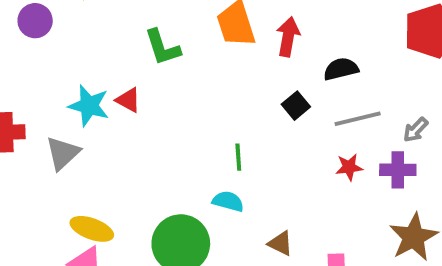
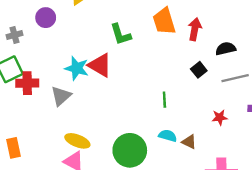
red triangle: (128, 100) -> (100, 65), size x1.6
red star: (349, 167) -> (220, 117), moved
cyan semicircle: (228, 201) -> (168, 136), moved
brown triangle: (280, 243) -> (189, 142), moved

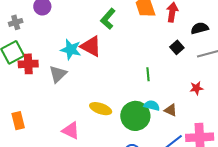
green L-shape: (121, 34) -> (108, 19), turned 60
yellow ellipse: (77, 141) -> (101, 109), moved
green circle: (130, 150) -> (135, 116), moved

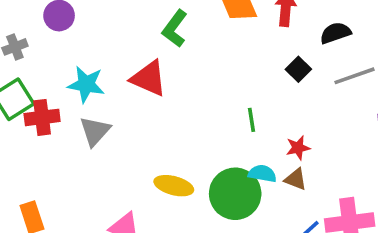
cyan star: (71, 49) -> (86, 84), moved
red star: (196, 88) -> (298, 148), moved

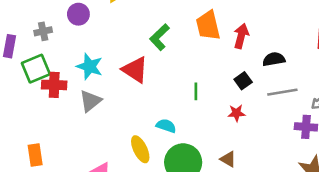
green line: (252, 120) -> (196, 91), moved
red star: (298, 148) -> (236, 113), moved
cyan semicircle: (262, 174) -> (166, 126), moved
yellow ellipse: (174, 186) -> (140, 149), turned 40

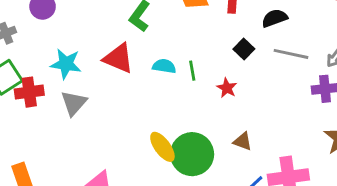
gray line: (282, 92) -> (291, 54), turned 32
red star: (236, 113) -> (227, 88), moved, turned -30
cyan semicircle: (166, 126) -> (164, 66), moved
yellow ellipse: (140, 149) -> (162, 147), moved

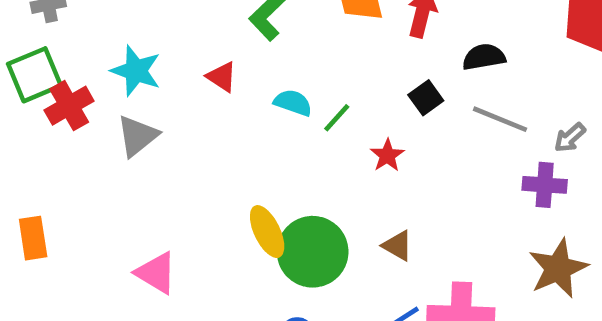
red triangle: (118, 58) -> (222, 77), size x0.6
green line: (192, 71) -> (337, 118), turned 42
red cross: (29, 92) -> (69, 106), turned -32

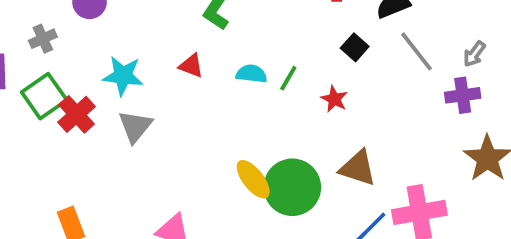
gray line: (500, 119) -> (416, 51), turned 42
brown triangle: (398, 246) -> (358, 168), size x1.5

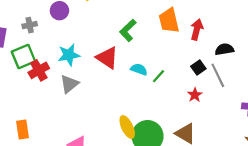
gray line: (416, 51) -> (218, 75), moved
red triangle: (191, 66) -> (107, 58), size x1.6
cyan star: (123, 76) -> (69, 55), turned -30
red star: (334, 99) -> (195, 95), moved

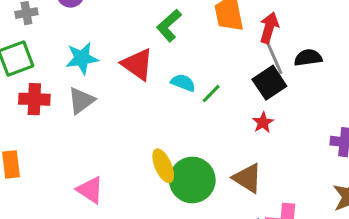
black square: (198, 67) -> (269, 83), size x1.5
red cross: (39, 70) -> (34, 99), moved, turned 30
gray line: (218, 75) -> (274, 57), moved

